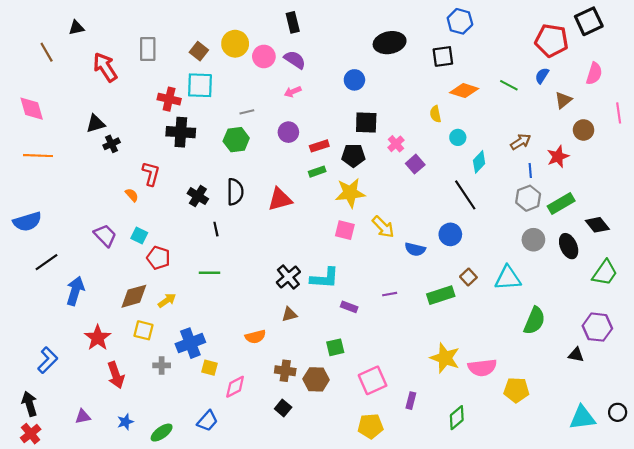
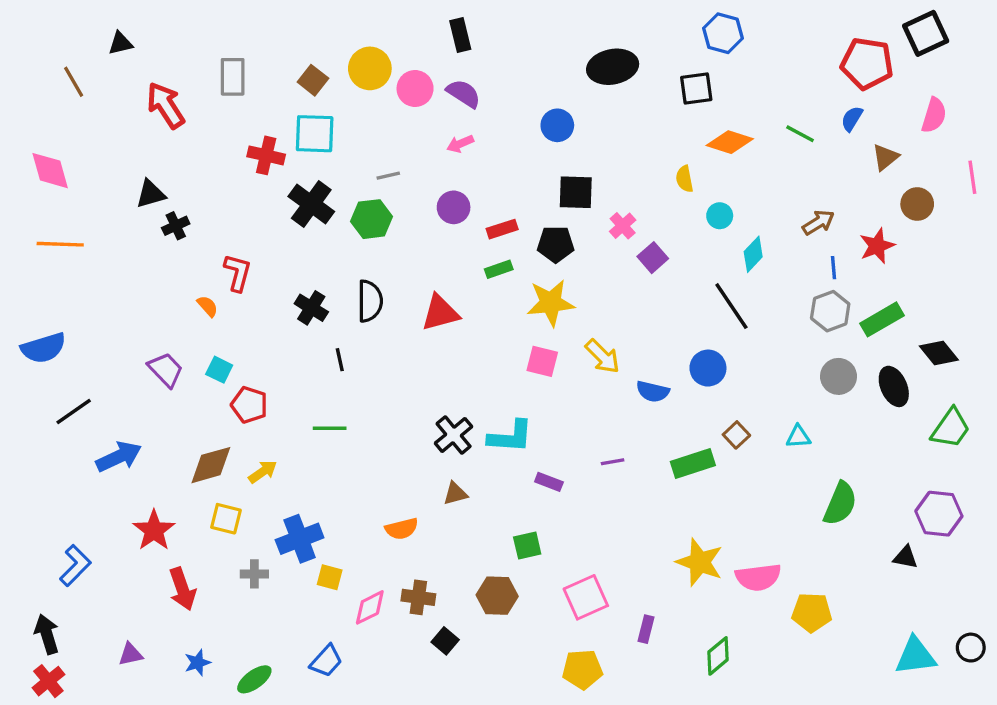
black cross: (181, 132) -> (311, 204), moved, turned 32
cyan triangle: (508, 278) -> (798, 437), size x0.6
blue arrow: (75, 291) -> (119, 457), turned 48
brown cross: (285, 371) -> (418, 597), moved

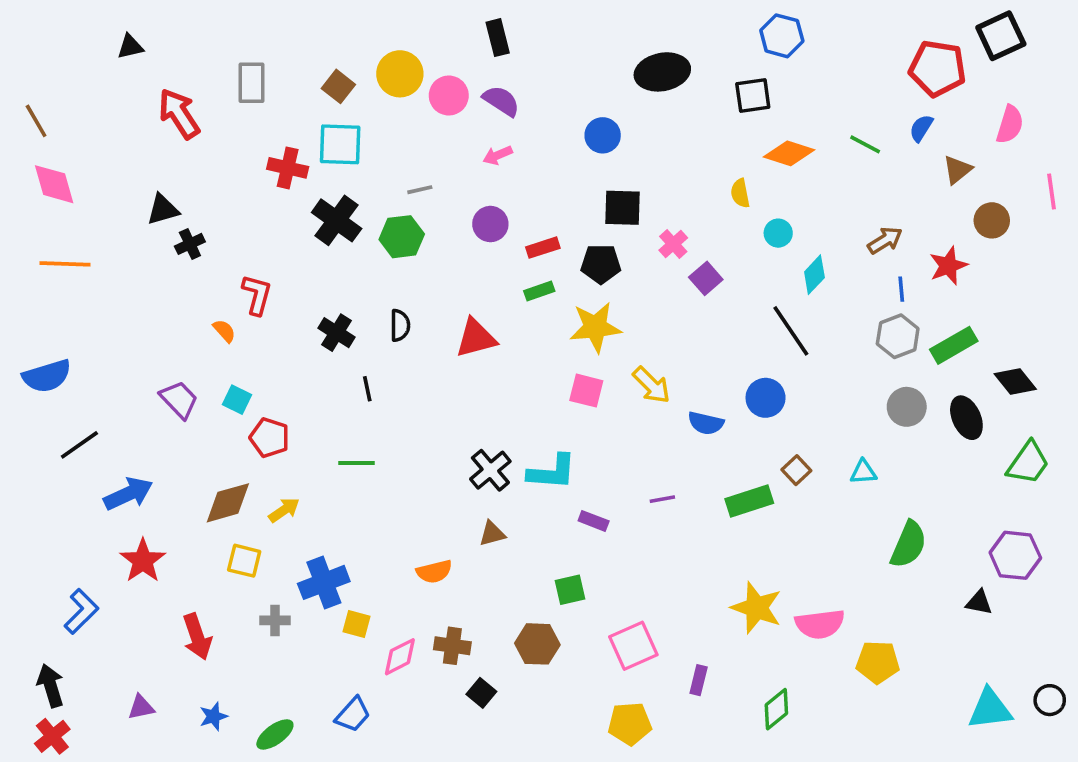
brown line: (74, 82) -> (36, 121), moved
black semicircle: (370, 301) -> (400, 325), size x0.7
red star: (154, 530) -> (143, 561), moved

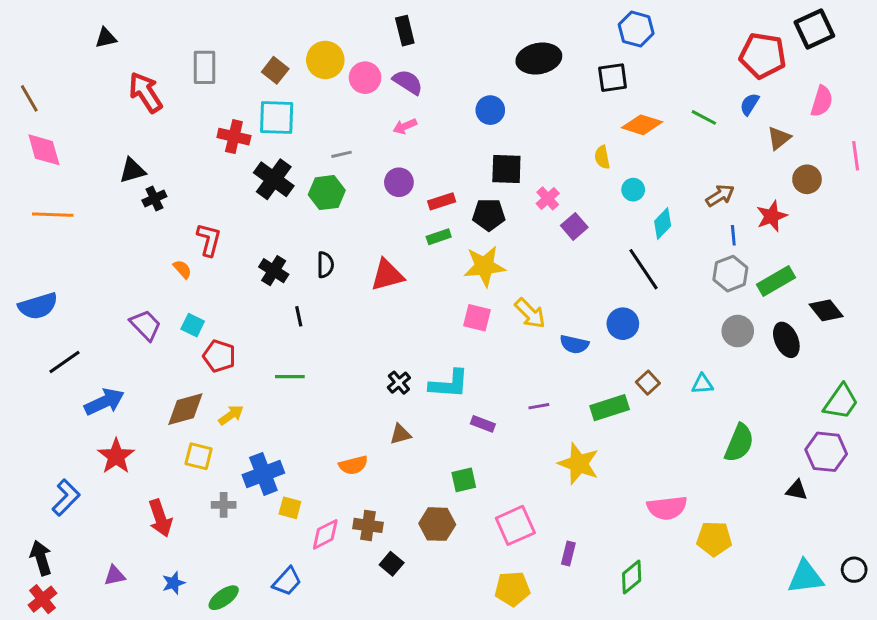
green trapezoid: (1028, 463) -> (841, 402), moved
black cross: (490, 470) -> (399, 383), size x0.7
yellow star: (756, 608) -> (579, 464), moved

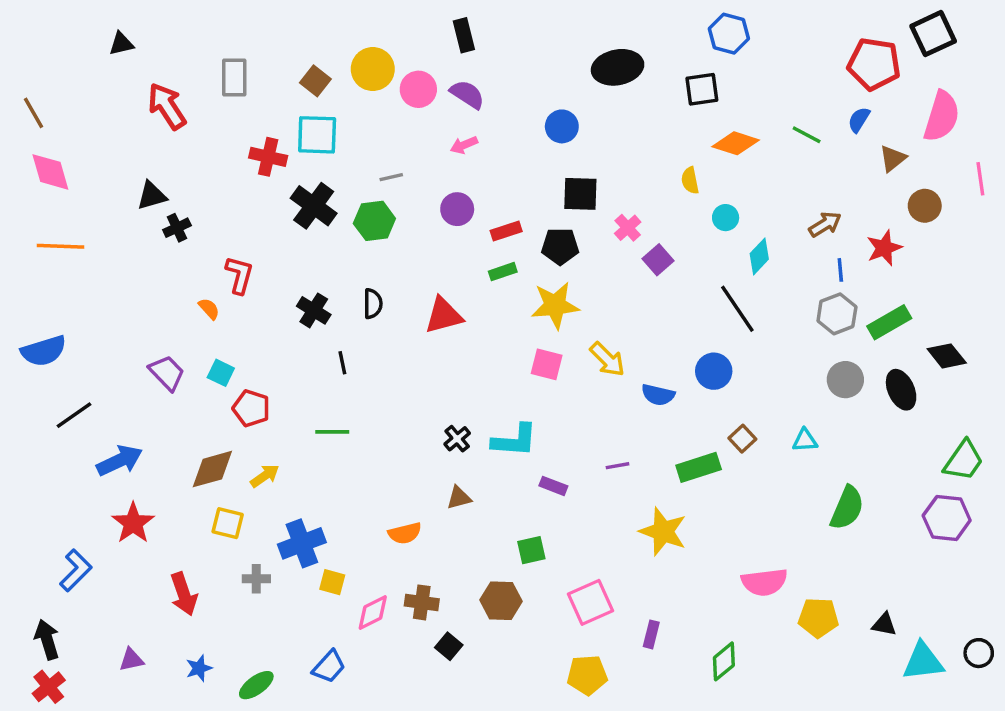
pink semicircle: (822, 101) -> (942, 116), size x1.4
black triangle: (797, 490) -> (884, 624), moved

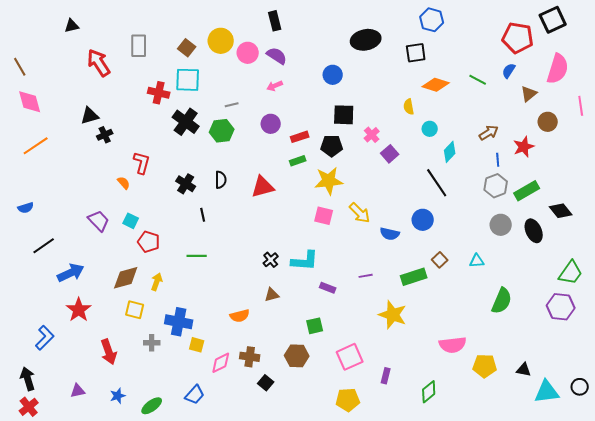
orange line: (61, 246) -> (36, 146), turned -36
blue semicircle: (44, 351) -> (26, 208), size x0.6
yellow arrow: (265, 476) -> (157, 282), turned -36
blue cross: (302, 543) -> (179, 322), turned 32

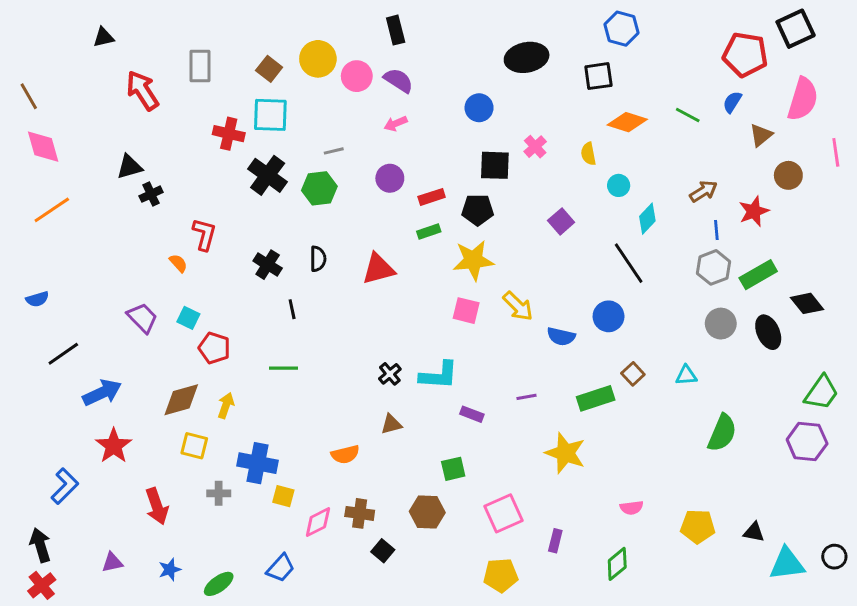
pink cross: (372, 135) -> (535, 147), moved
pink semicircle: (453, 345) -> (632, 508), moved, size x0.6

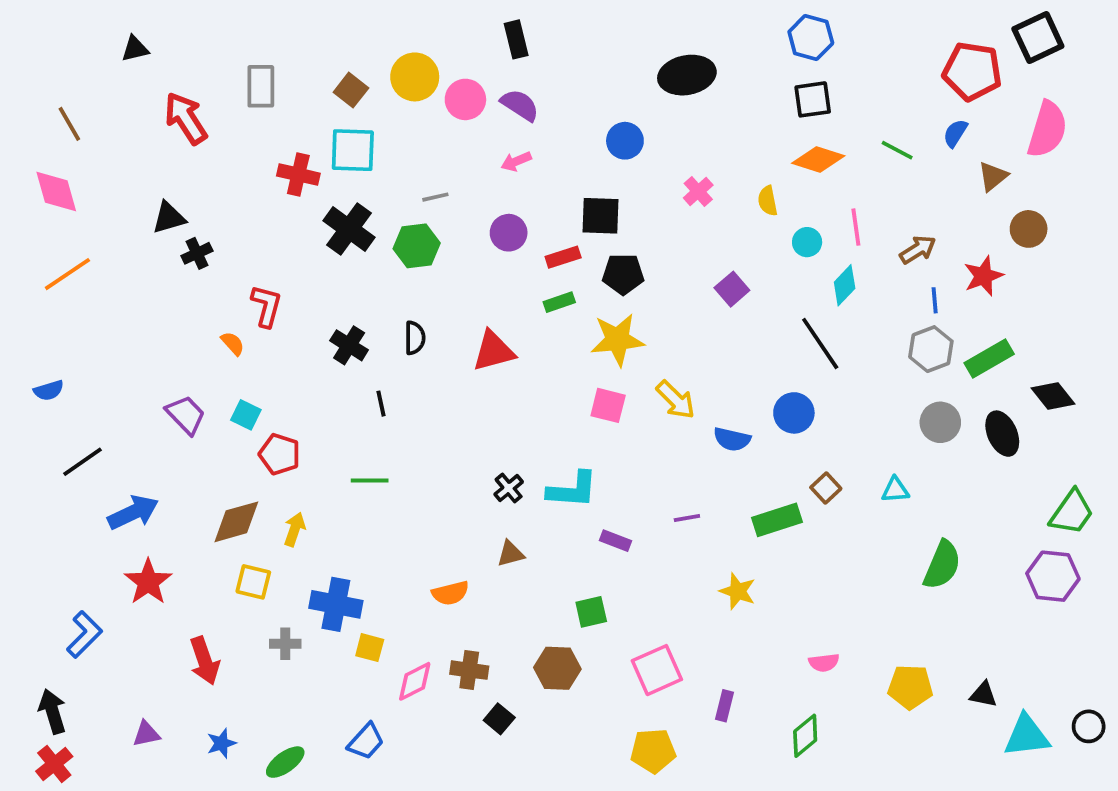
black square: (598, 76) -> (813, 99), moved
brown line: (29, 96) -> (69, 124), moved
pink line: (836, 152) -> (856, 227), moved
black square: (495, 165) -> (601, 216), moved
yellow star: (565, 453) -> (738, 591), size x0.7

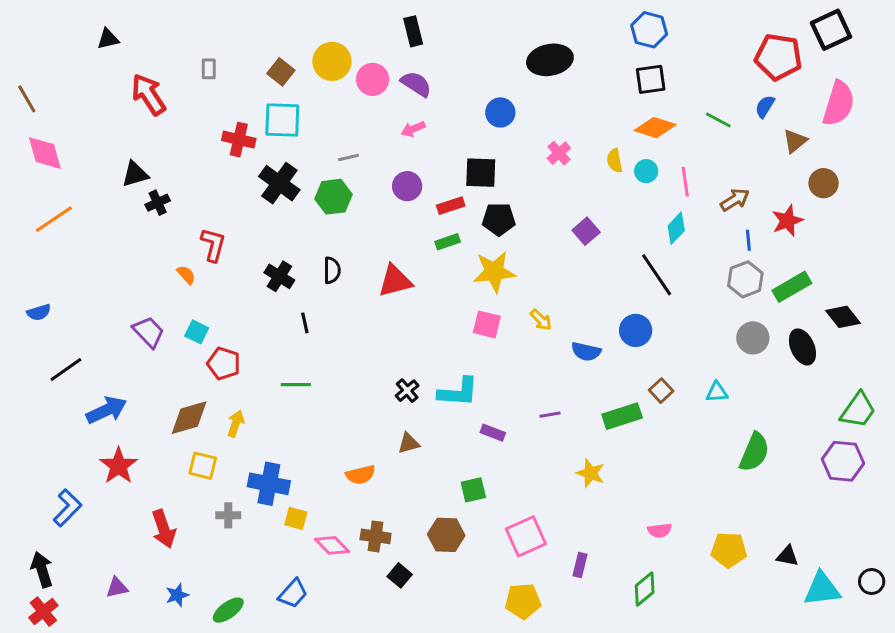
gray rectangle: (261, 86) -> (209, 69), size x0.6
brown line: (69, 124) -> (27, 99), moved
cyan circle: (807, 242) -> (646, 171), moved
yellow arrow: (676, 400) -> (541, 320), size x0.7
pink diamond: (415, 681) -> (332, 545), turned 72

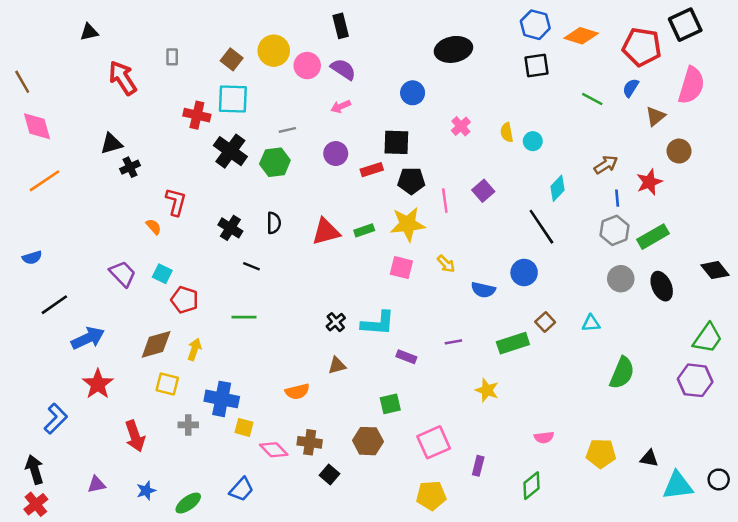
orange diamond: (655, 128) -> (581, 36), moved
pink line: (685, 182) -> (445, 201), moved
green rectangle: (448, 242) -> (364, 230), moved
black diamond: (843, 317) -> (715, 270), moved
black line: (305, 323) -> (251, 266), turned -56

